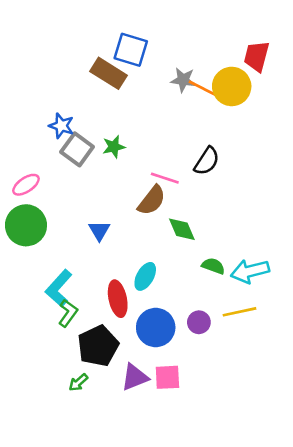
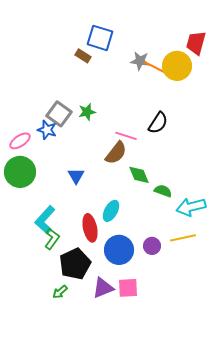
brown rectangle: (109, 73) -> (83, 56), size x0.6
blue star: (61, 126) -> (47, 130), moved
green semicircle: (213, 266) -> (163, 191), moved

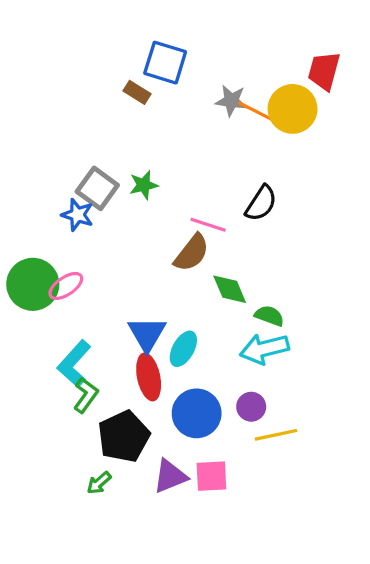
pink ellipse: (20, 141) -> (66, 286), moved
blue triangle: (76, 176) -> (147, 334), moved, size x1.4
cyan arrow: (191, 207) -> (264, 349), moved
yellow line: (183, 238) -> (276, 435), moved

